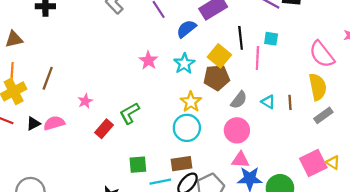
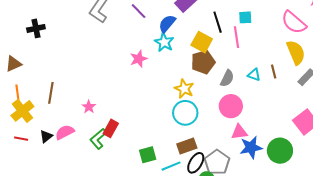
pink star: (148, 60) -> (139, 59), turned 30
cyan star: (184, 64) -> (164, 42), moved
green L-shape: (130, 113) -> (98, 139), moved

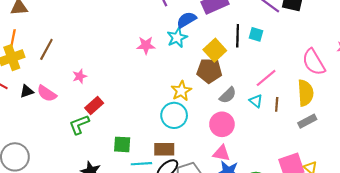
cyan square: (245, 17) -> (256, 34), moved
pink line: (236, 37) -> (266, 78), moved, turned 40
pink semicircle: (65, 132) -> (47, 93), turned -138
green L-shape: (98, 139) -> (79, 125), moved

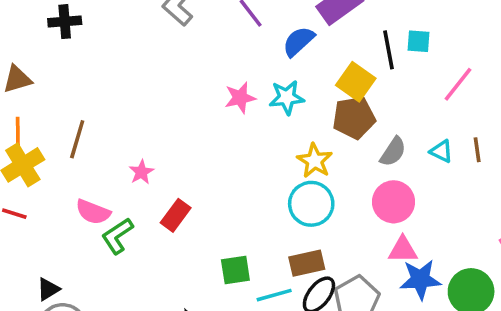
cyan star: (177, 38) -> (287, 97), moved, turned 30
pink line: (266, 78) -> (458, 84), moved
black triangle: (27, 91) -> (48, 289), moved
green L-shape: (79, 125) -> (117, 236), moved

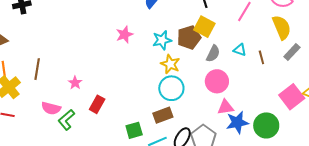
yellow square: (356, 82) -> (204, 27), moved
cyan star: (287, 97) -> (162, 40), moved
brown line: (477, 150) -> (261, 57), moved
brown rectangle: (307, 263) -> (163, 115), moved

